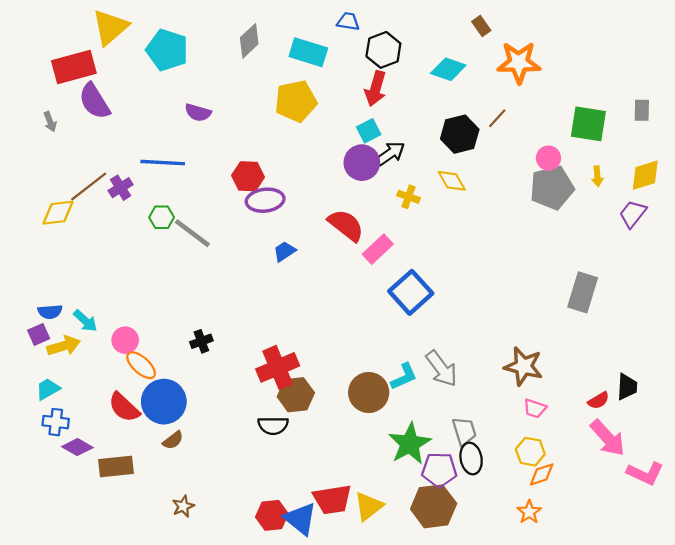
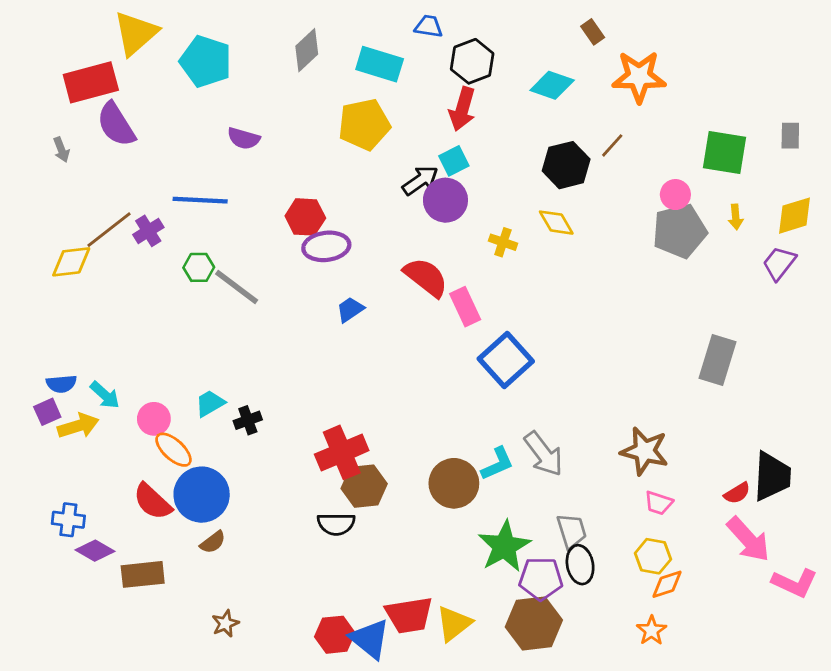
black arrow: (390, 154) -> (420, 181), moved
pink rectangle: (378, 249) -> (465, 307), turned -72
black trapezoid: (627, 387) -> (772, 476), size x1.5
cyan trapezoid: (48, 389) -> (210, 403), moved

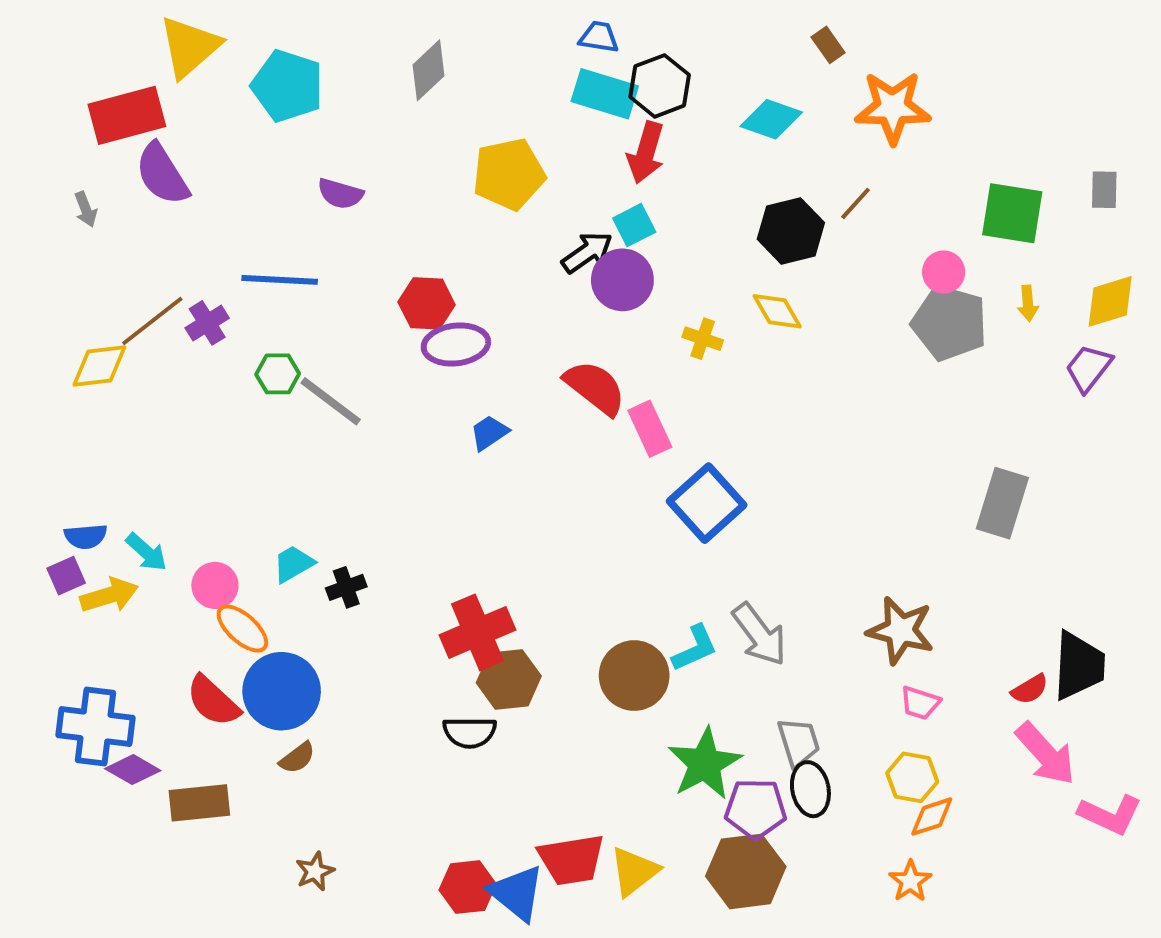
cyan rectangle: (380, 64) -> (605, 94), moved
gray pentagon: (680, 231) -> (949, 323), turned 30
blue cross: (68, 520) -> (96, 726), size x1.6

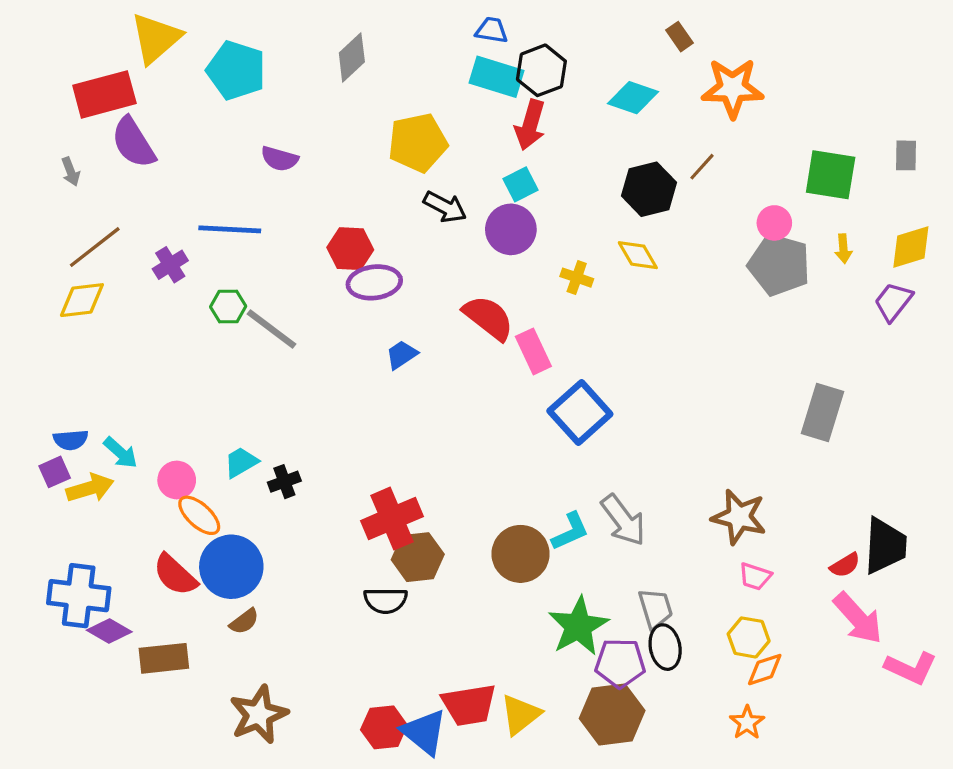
black arrow: (587, 252) -> (445, 207), moved, turned 63
brown line: (152, 321) -> (95, 247), moved
brown star: (315, 871) -> (259, 715), size x1.8

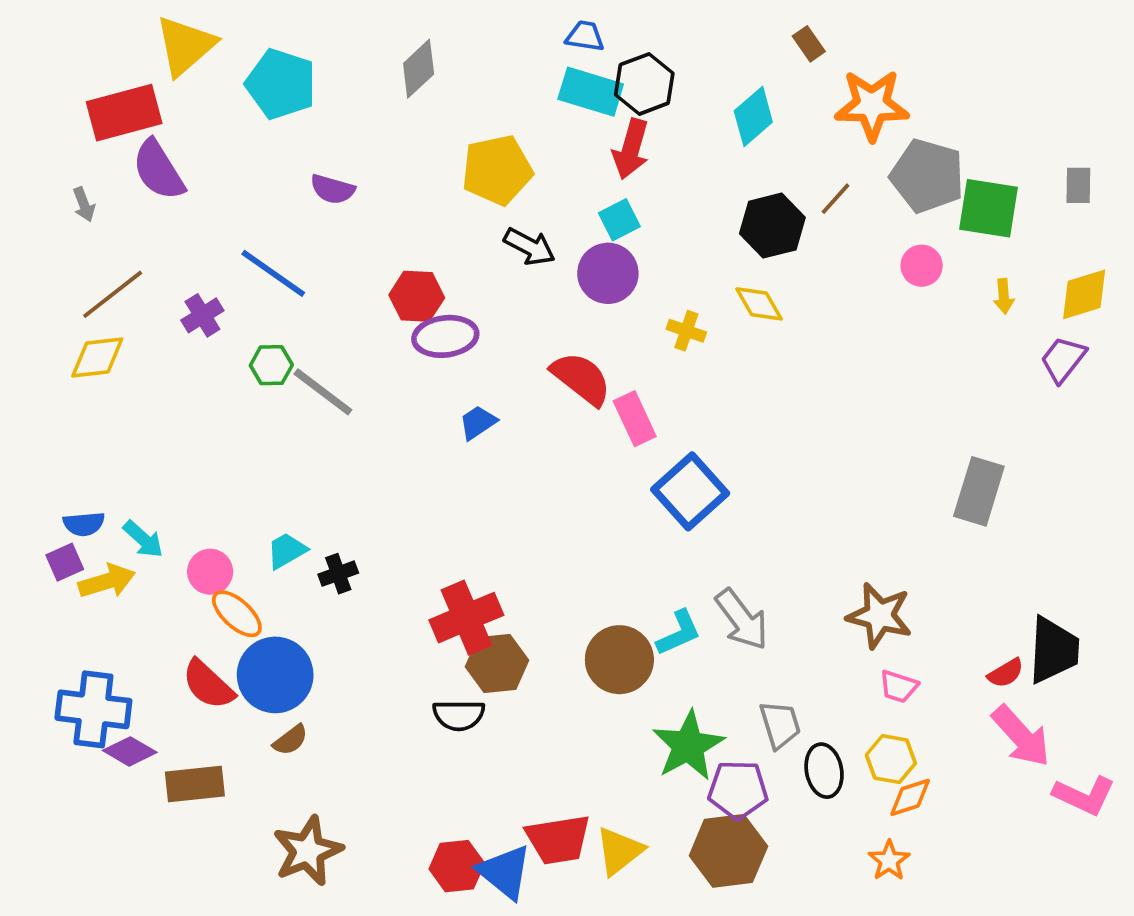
cyan diamond: (633, 98) -> (753, 117), turned -60
blue line: (230, 229) -> (273, 273), turned 32
gray pentagon: (779, 265) -> (927, 176), moved
black ellipse: (665, 647) -> (824, 771), moved

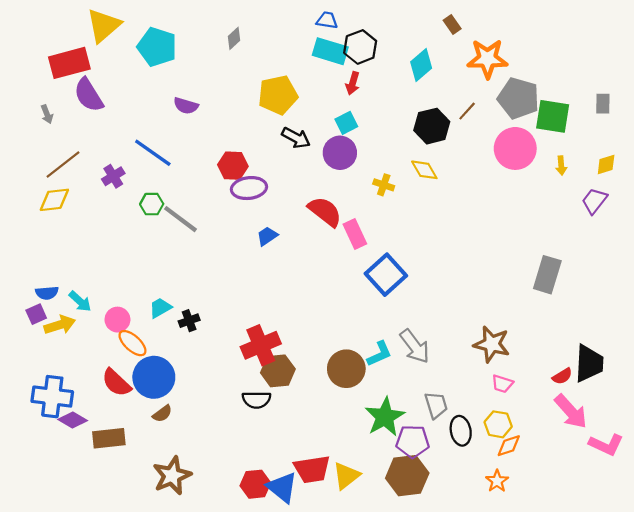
gray diamond: (419, 69) -> (234, 38), size x0.7
red arrow: (631, 149) -> (353, 83), size x0.7
pink circle: (922, 266) -> (515, 148), size x1.8
yellow diamond: (1084, 294) -> (606, 165), size x0.7

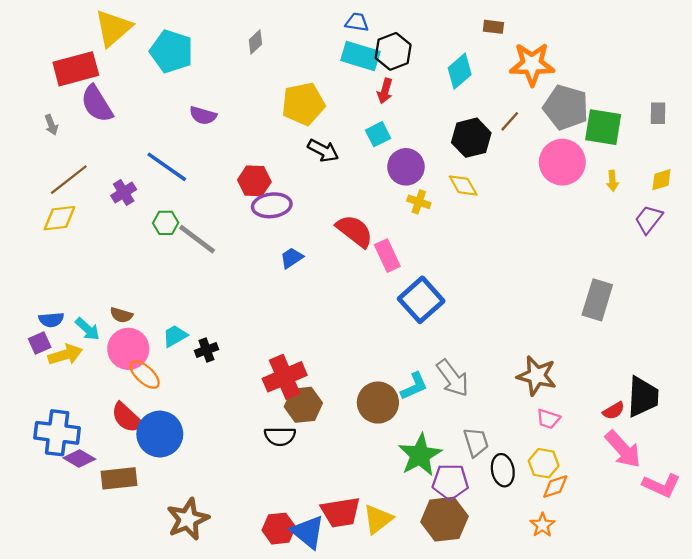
brown rectangle: (452, 24) -> (493, 27), turned -48
purple circle: (340, 153) -> (406, 167), moved
pink circle: (117, 320) -> (128, 349), size x1.5
blue circle: (154, 377) -> (160, 434), moved
brown semicircle: (162, 414) -> (121, 315), moved, turned 54

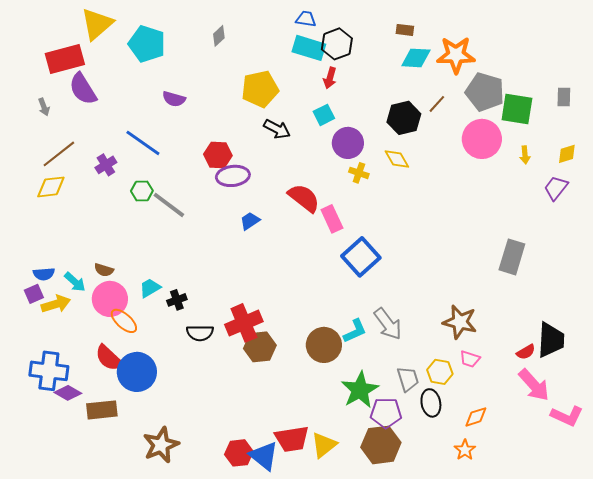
brown rectangle: (493, 27) -> (405, 30), moved
cyan diamond: (460, 71) -> (416, 58), moved, turned 44
black semicircle: (280, 436) -> (200, 333), moved
yellow hexagon: (544, 463) -> (440, 372), moved

